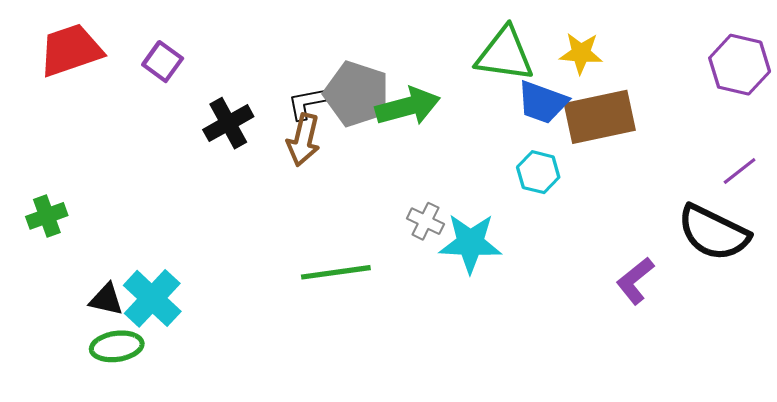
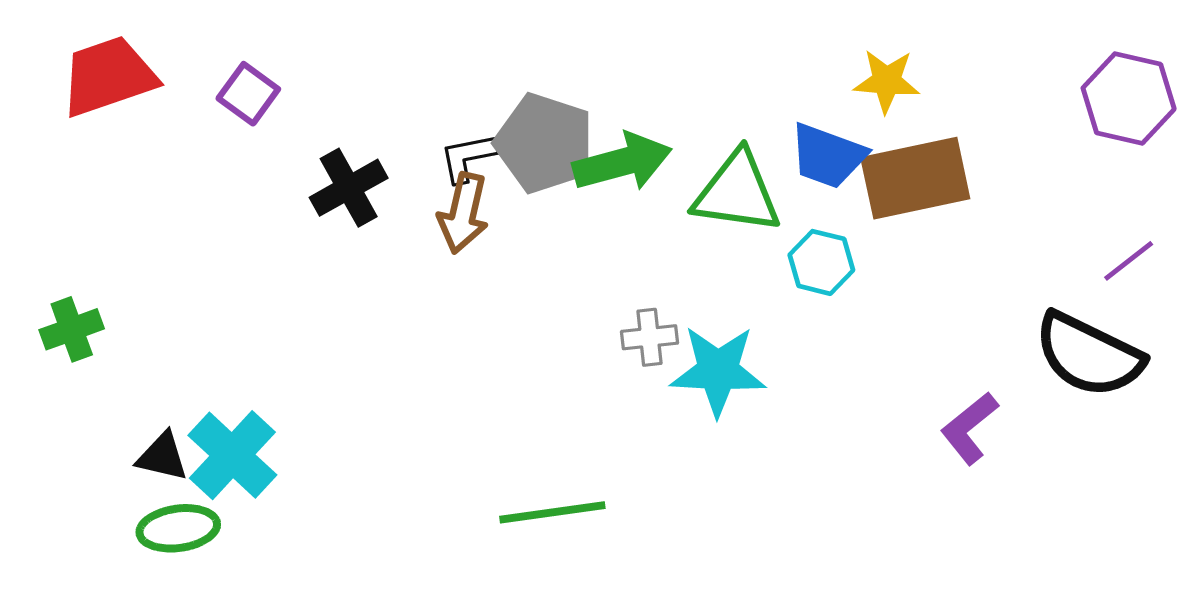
green triangle: (505, 54) -> (737, 192), moved
gray cross: (426, 221) -> (649, 337), turned -32
green line: (336, 272) -> (552, 512), moved

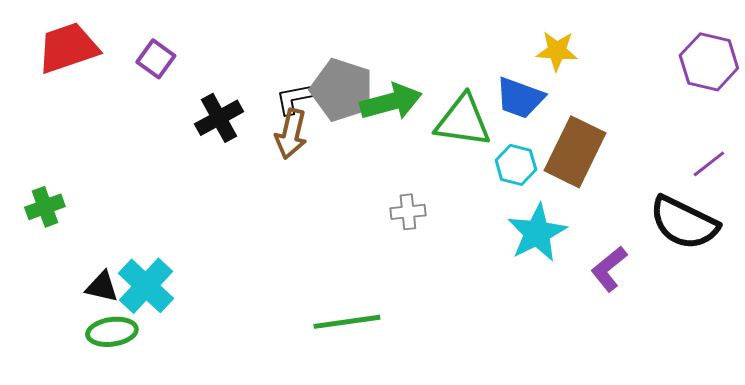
brown rectangle: (915, 178) -> (575, 152), moved, turned -52
cyan star: (718, 371) -> (537, 233), moved, turned -30

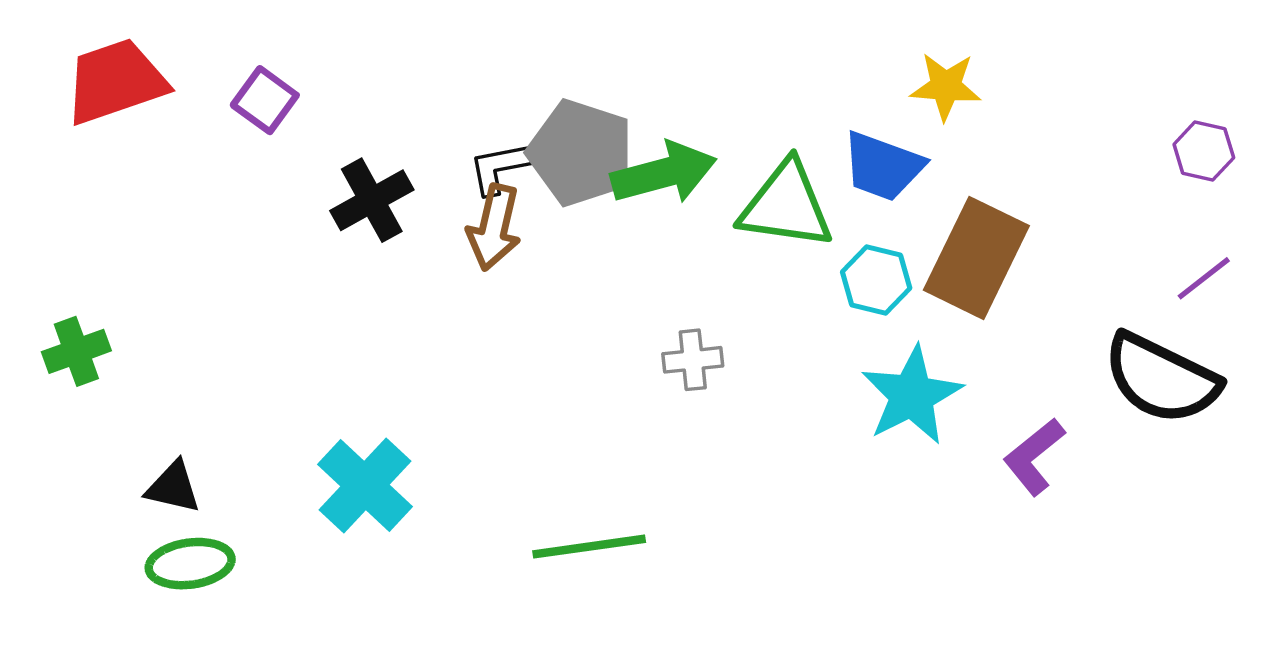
purple hexagon: (709, 62) -> (1204, 151), moved, size x0.6
cyan cross: (146, 286) -> (365, 485), moved

